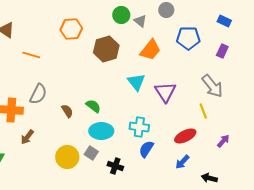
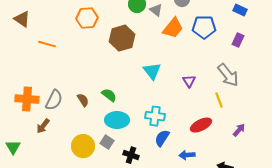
orange trapezoid: (150, 50) -> (173, 28), moved
purple triangle: (165, 92) -> (189, 81), moved, size x0.6
gray semicircle: (38, 94) -> (54, 100), moved
blue arrow: (182, 162) -> (187, 155), moved, turned 42

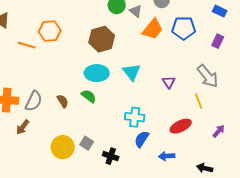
orange hexagon: (87, 18) -> (50, 31), moved
cyan ellipse: (117, 120) -> (97, 73), moved

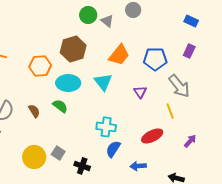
blue pentagon: (184, 28) -> (155, 59), moved
orange trapezoid: (153, 29) -> (119, 55), moved
orange hexagon: (50, 31) -> (40, 66), moved

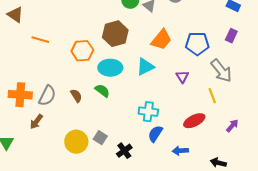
cyan triangle: (103, 82) -> (145, 67), turned 42
black cross: (82, 166) -> (124, 151), turned 35

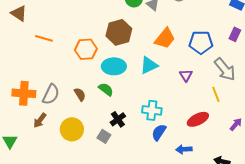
yellow circle: (76, 142) -> (72, 129), moved
black cross: (124, 151) -> (118, 119), moved

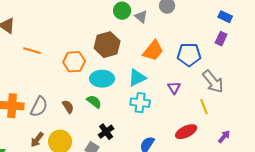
purple rectangle: (235, 34) -> (221, 39), moved
cyan cross: (152, 110) -> (140, 103), moved
brown arrow: (40, 120) -> (37, 140), moved

